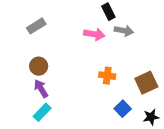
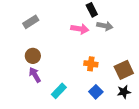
blue square: (123, 109) -> (96, 92), moved
cyan rectangle: (42, 112) -> (59, 91), moved
black star: (151, 117) -> (124, 92), moved

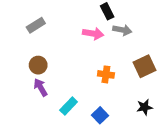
brown square: (124, 70) -> (144, 66), moved
blue square: (96, 92) -> (100, 115), moved

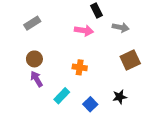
gray arrow: (122, 30) -> (121, 27), moved
orange cross: (106, 74) -> (80, 67), moved
black star: (144, 107) -> (120, 97), moved

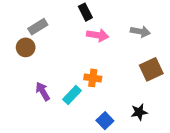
black rectangle: (96, 11) -> (85, 12), moved
brown circle: (34, 59) -> (26, 47), moved
cyan rectangle: (62, 96) -> (72, 95), moved

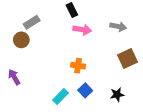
purple arrow: (43, 91) -> (14, 77), moved
cyan rectangle: (72, 95) -> (61, 97), moved
blue square: (105, 121) -> (85, 90), moved

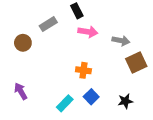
gray rectangle: (32, 22) -> (48, 24), moved
gray arrow: (118, 26) -> (121, 41), moved
purple arrow: (14, 77) -> (21, 91), moved

